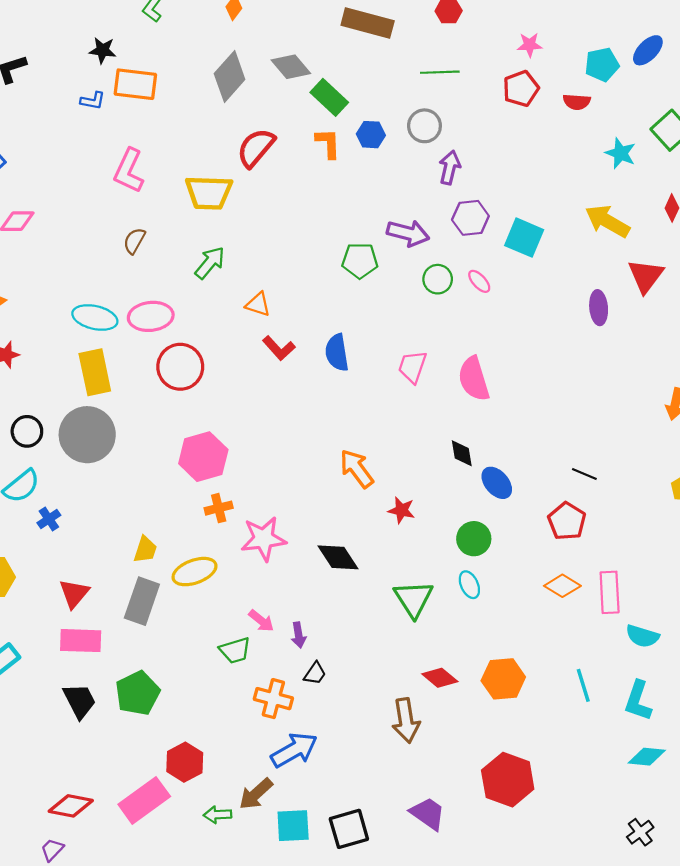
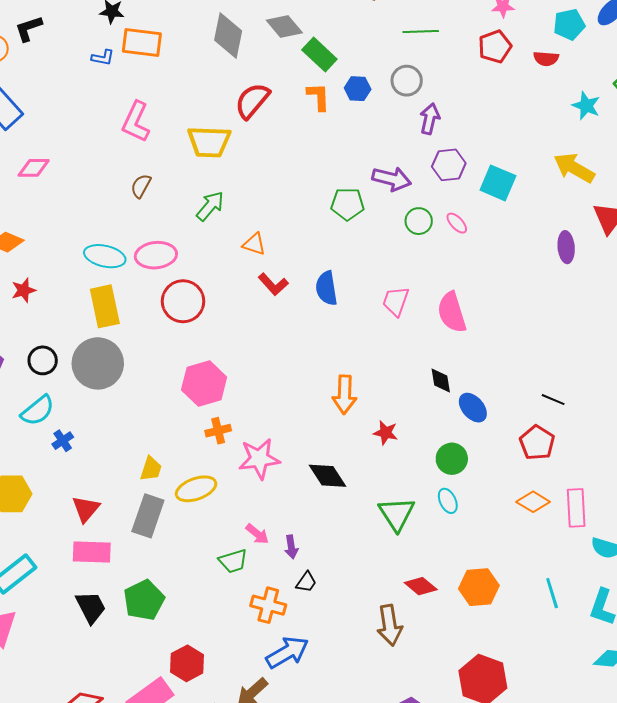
gray diamond: (230, 77) -> (228, 36), turned -30
orange arrow: (357, 469) -> (344, 395), turned -141

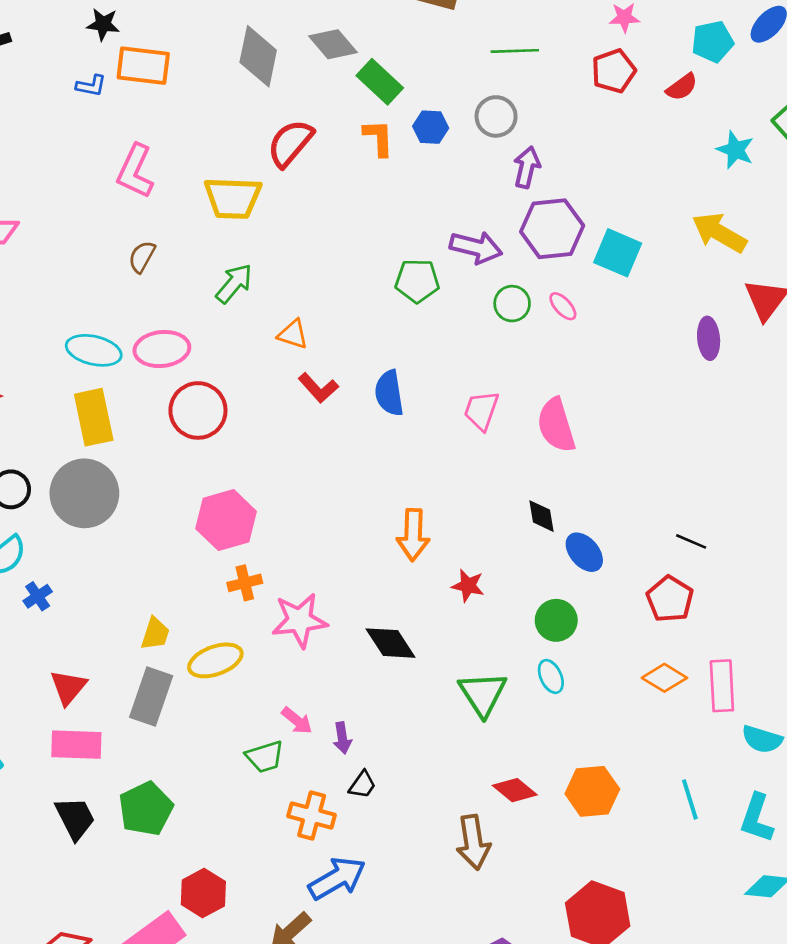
red semicircle: (546, 59) -> (682, 87), turned -40
purple hexagon: (449, 165) -> (552, 229), size x1.4

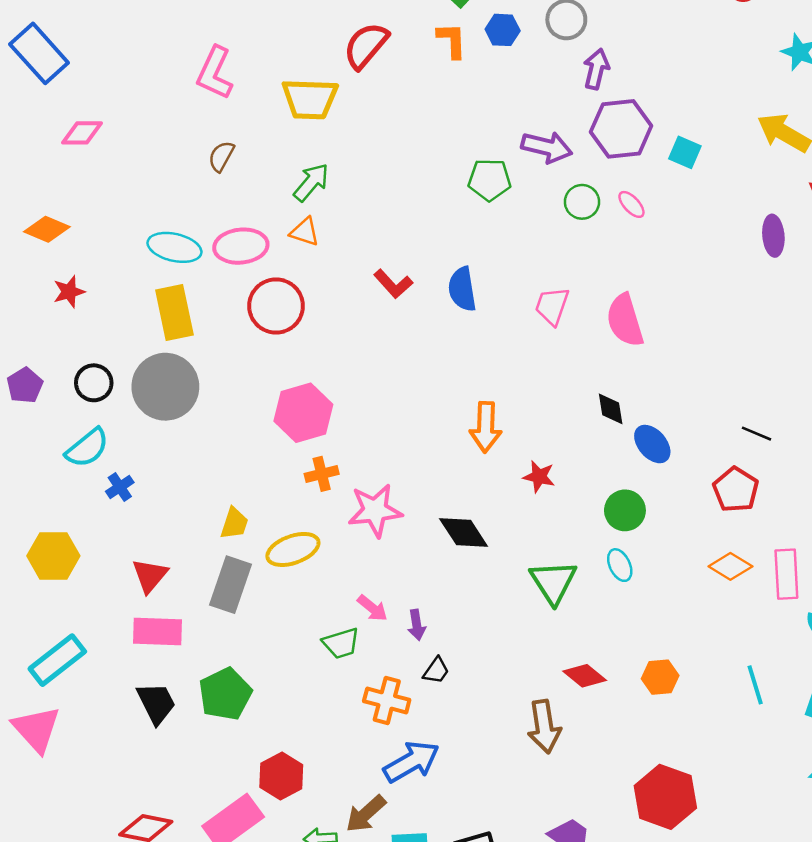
cyan square: (618, 253) -> (685, 152), size x0.7
orange triangle: (293, 334) -> (305, 232), moved
orange hexagon: (592, 791) -> (660, 677), size x0.7

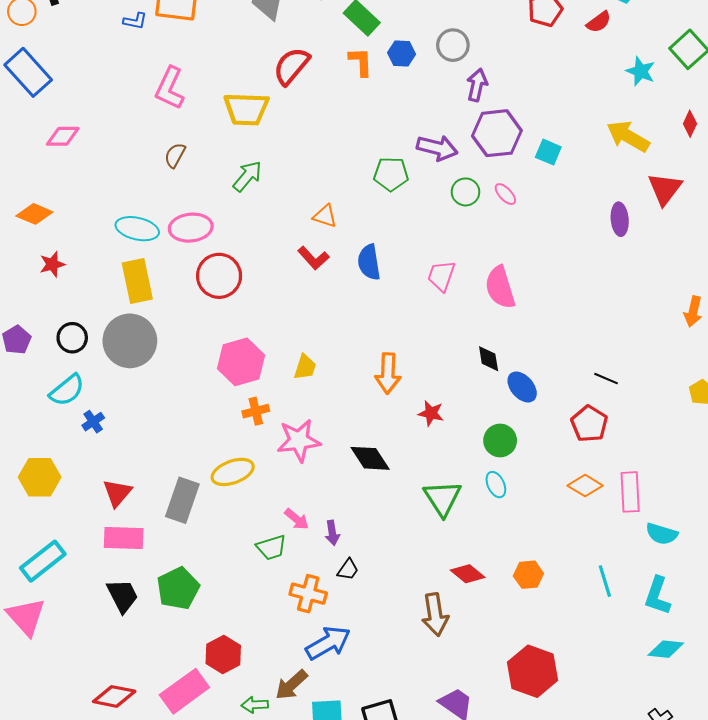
orange triangle: (305, 232) -> (325, 216), moved
yellow trapezoid: (234, 523) -> (305, 367), moved

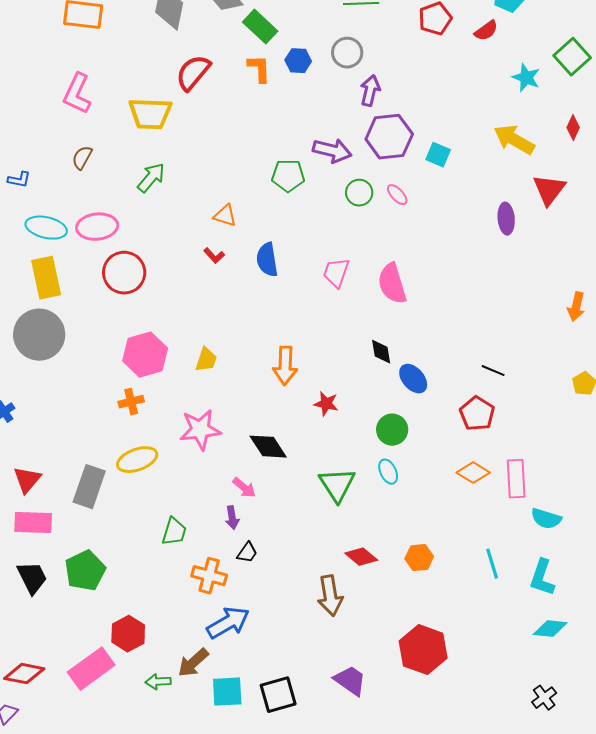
blue L-shape: (135, 21) -> (19, 180), moved
red L-shape: (313, 258) -> (214, 256), size x0.7
orange cross: (256, 411) -> (131, 402), moved
pink arrow: (297, 519) -> (244, 488), moved
green trapezoid: (271, 547) -> (174, 532), turned -56

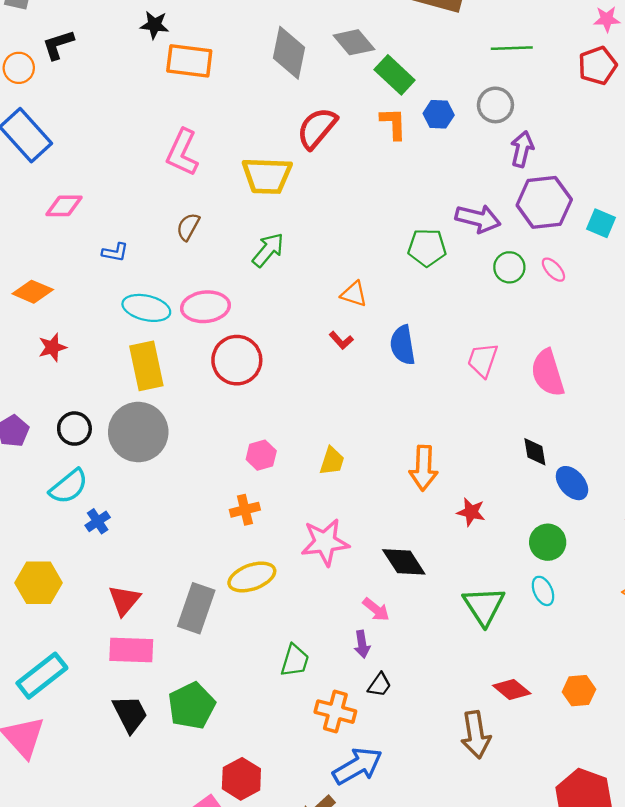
pink hexagon: (145, 355) -> (261, 455), size x0.6

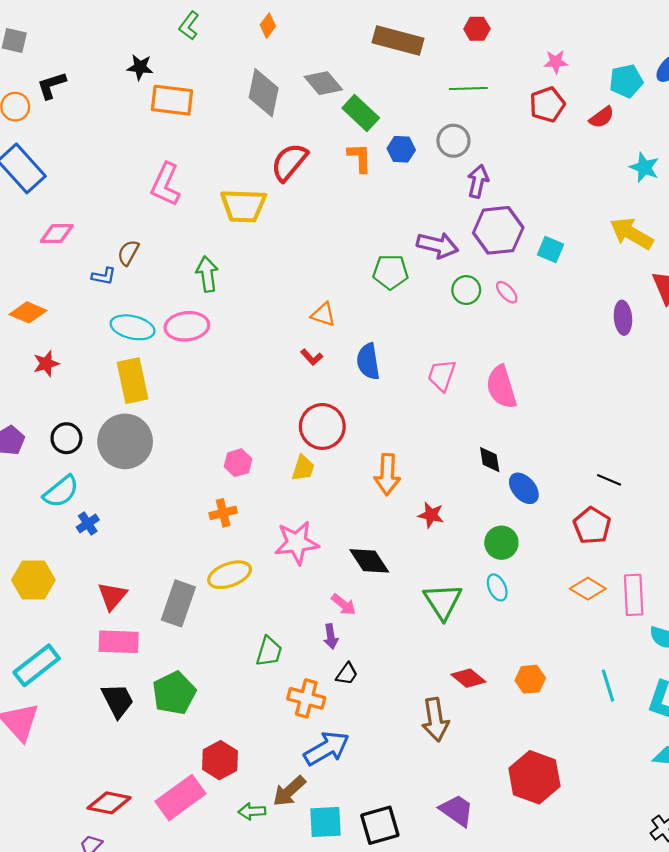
brown semicircle: (188, 227) -> (128, 253), moved
green arrow: (268, 250) -> (207, 274), moved, turned -48
red circle: (237, 360) -> (322, 426), moved

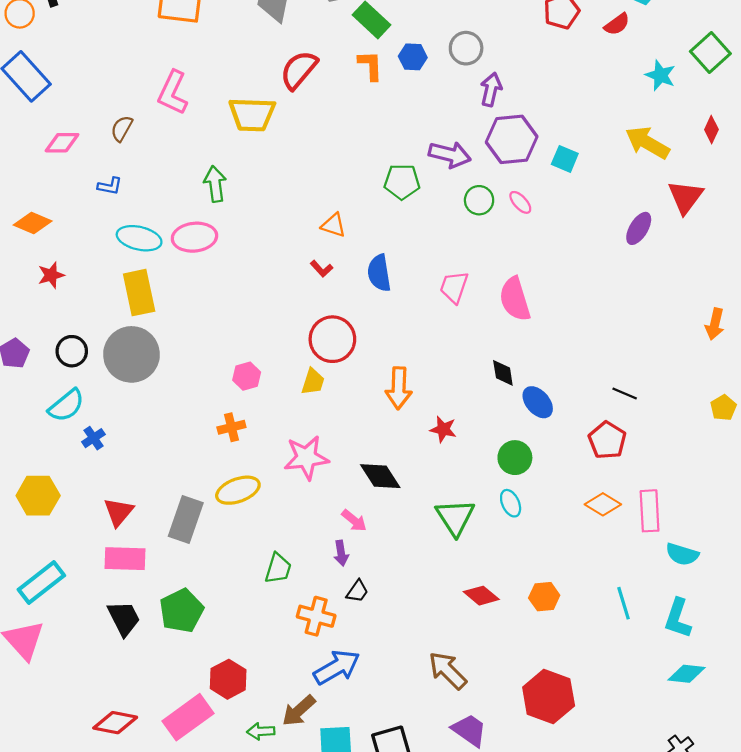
brown semicircle: (128, 253) -> (122, 129), moved
purple ellipse: (623, 318) -> (639, 228), turned 36
brown arrow: (435, 720) -> (448, 670), moved, turned 144

